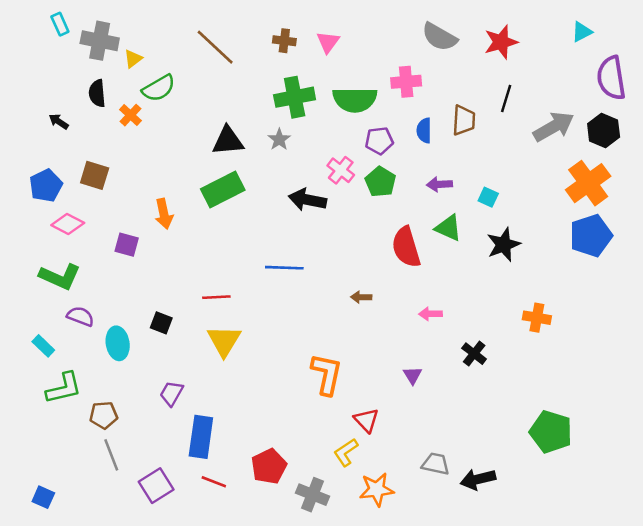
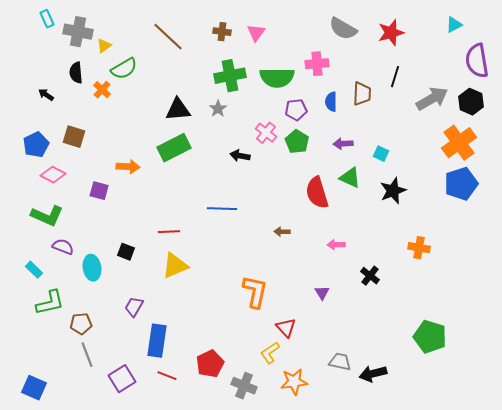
black arrow: (307, 200) -> (240, 156), size x0.7
orange arrow: (164, 214) -> (128, 167), turned -75
yellow triangle: (224, 341) -> (175, 266), turned 36
blue square: (43, 497) -> (34, 388), size x1.4

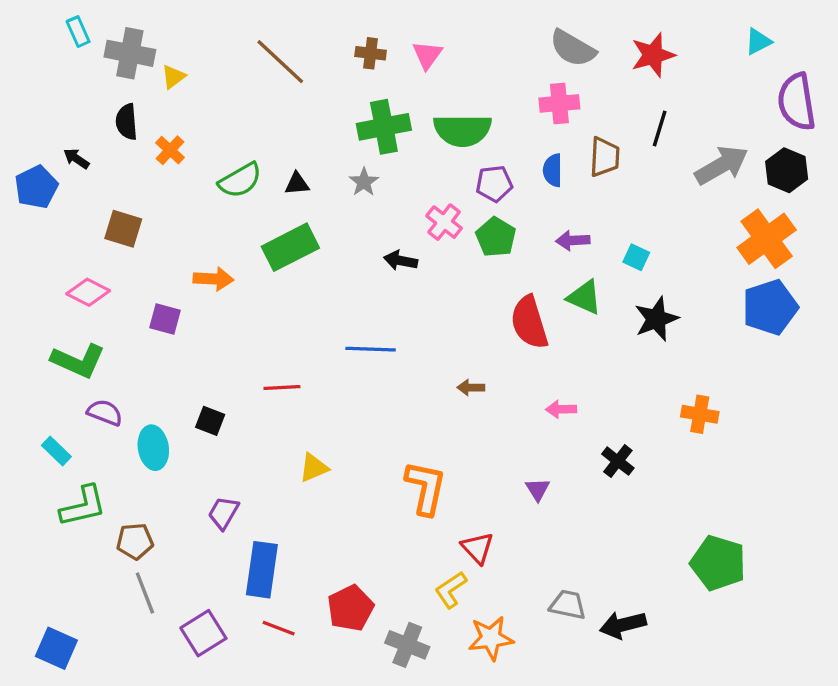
pink cross: (317, 64) -> (559, 103), moved
green semicircle: (124, 69) -> (240, 180), moved
black triangle: (178, 110) -> (297, 184), size x0.6
blue pentagon: (36, 145) -> (36, 187), moved
yellow triangle: (175, 266) -> (314, 468), moved, size x0.7

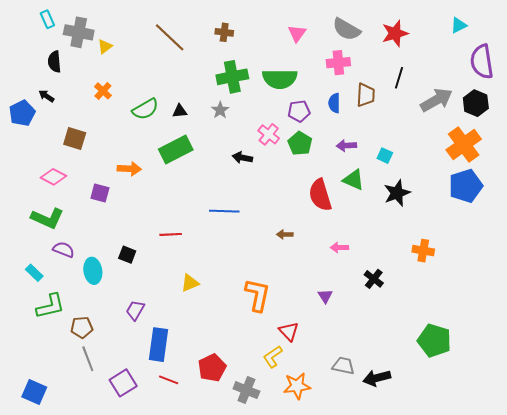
pink triangle: (427, 55) -> (297, 33), moved
black semicircle: (127, 122) -> (54, 62), moved

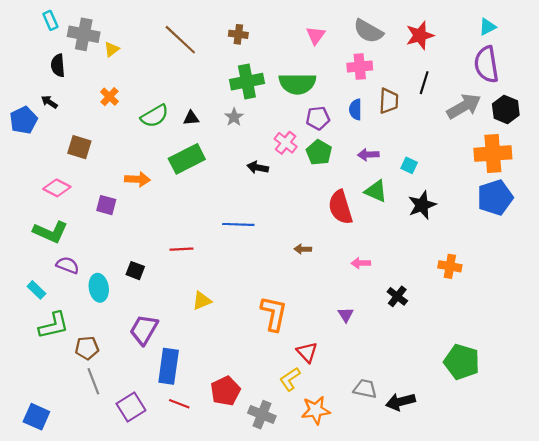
purple semicircle: (482, 62) -> (486, 64), moved
orange cross: (464, 144) -> (493, 154), turned 32
purple trapezoid: (135, 310) -> (144, 330), size x1.4

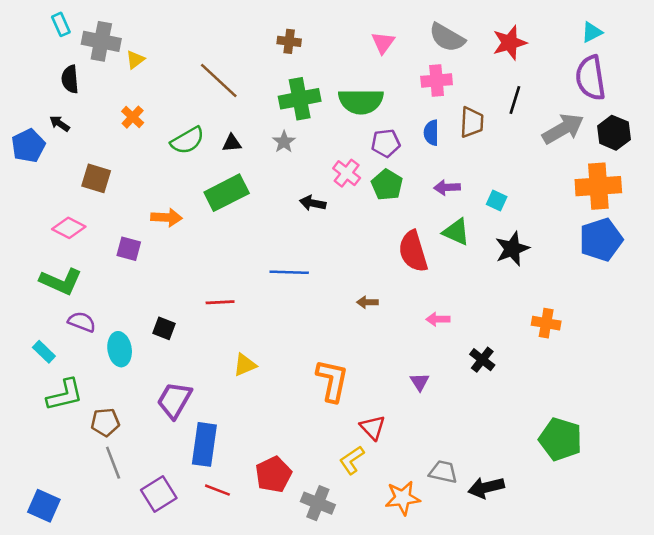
brown line: (180, 40) -> (219, 81), moved
orange star: (316, 410) -> (403, 498), moved

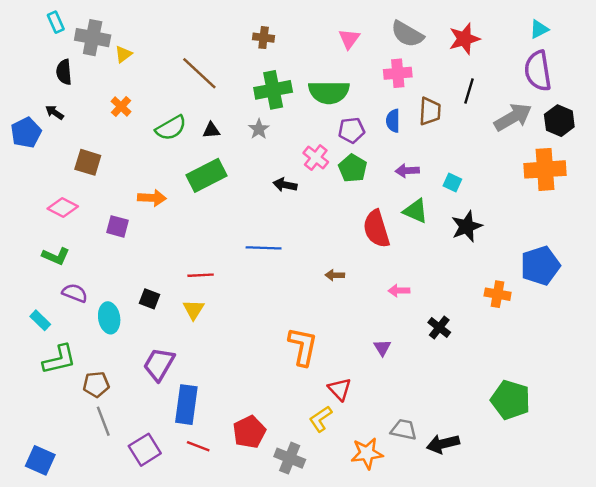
blue pentagon: (601, 240) -> (540, 266), moved
green L-shape: (61, 281) -> (56, 256), size x0.7
yellow triangle: (245, 365) -> (193, 310), moved, turned -35

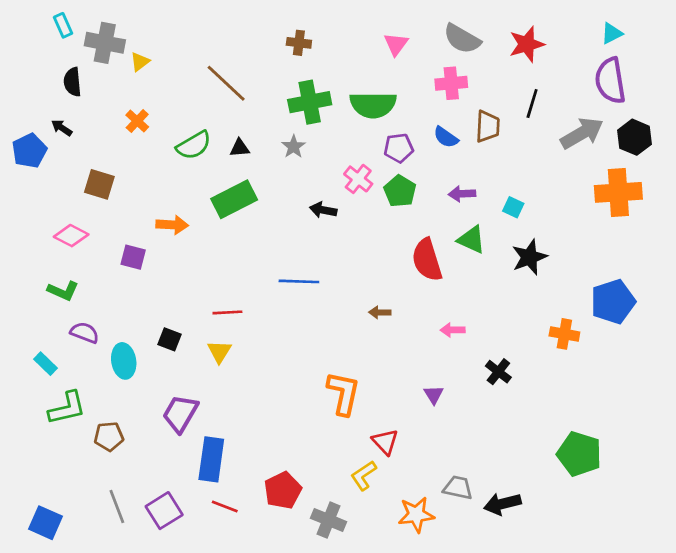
blue semicircle: (393, 121) -> (446, 137), turned -55
gray line: (103, 421) -> (117, 507), moved

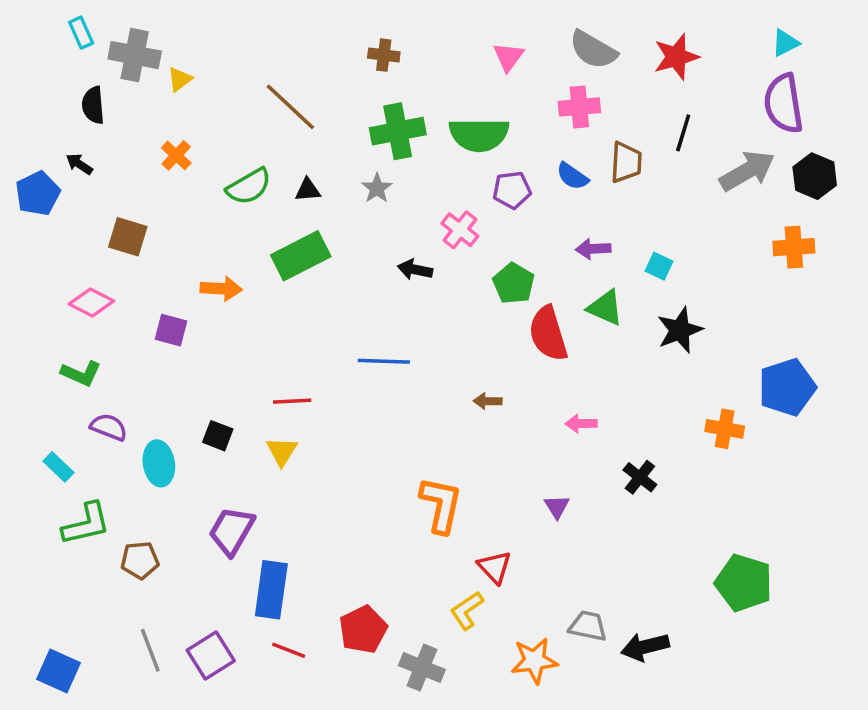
green pentagon: (400, 191) -> (514, 283), moved
orange cross: (618, 192) -> (794, 247), size x0.7

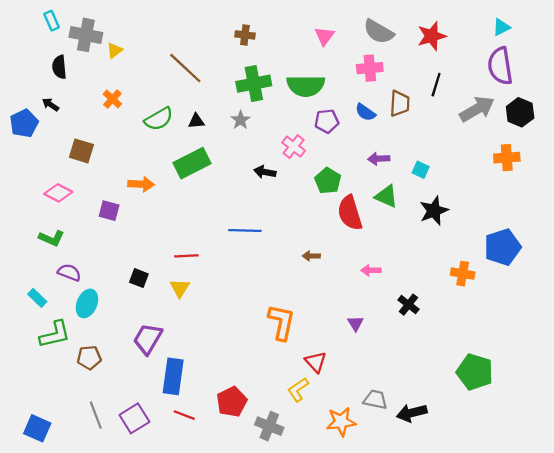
cyan ellipse: (159, 463) -> (87, 303), moved, turned 32

